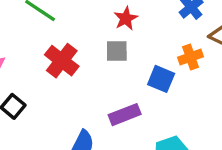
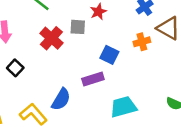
gray square: (117, 51) -> (78, 27), moved
blue square: (161, 79) -> (109, 55), moved

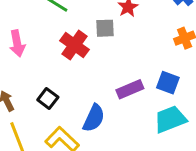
blue square: (109, 55) -> (168, 83), moved
black square: (15, 68) -> (48, 99), moved

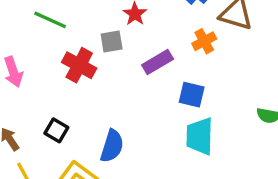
purple rectangle: (130, 89) -> (158, 62), moved
cyan trapezoid: (170, 119) -> (200, 136), turned -60

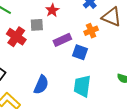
blue square: (192, 95) -> (80, 52), moved
blue semicircle: (112, 146) -> (41, 85), moved

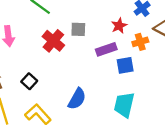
red star: (52, 10) -> (119, 26), moved
blue square: (80, 52) -> (125, 65), turned -35

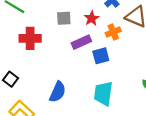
gray square: (78, 29) -> (64, 18), moved
red cross: (53, 41) -> (30, 38), turned -35

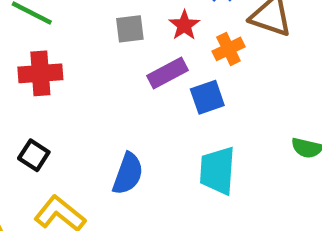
red cross: (30, 38) -> (40, 73), moved

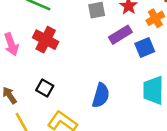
red cross: (40, 73) -> (46, 40), turned 35

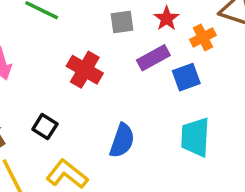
red cross: (46, 40) -> (85, 70), moved

